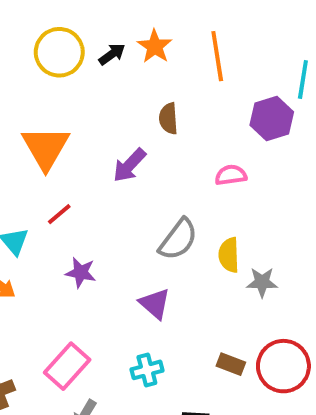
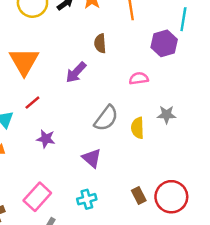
gray star: (262, 282) -> (167, 115), moved
brown rectangle: (231, 364) -> (139, 196), turned 42

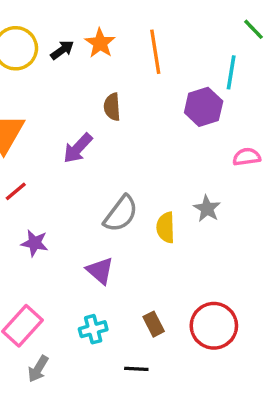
pink semicircle: (139, 78) -> (247, 157), moved
gray star: (167, 115) -> (207, 209), turned 30
brown rectangle: (139, 196) -> (154, 324), moved

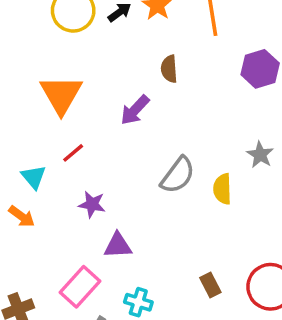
gray star: (207, 209) -> (260, 155), moved
purple triangle: (100, 271) -> (118, 246), moved, turned -44
cyan cross: (93, 329) -> (138, 302), moved, turned 32

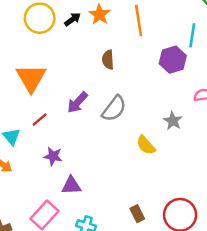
purple arrow: (135, 110) -> (77, 102), moved
gray semicircle: (178, 175) -> (114, 109), moved
yellow semicircle: (222, 189) -> (146, 145), turned -40

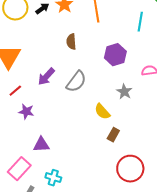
purple hexagon: (173, 60) -> (115, 55), moved
purple star: (53, 156) -> (26, 112), moved
brown rectangle: (137, 214) -> (113, 135), moved, turned 56

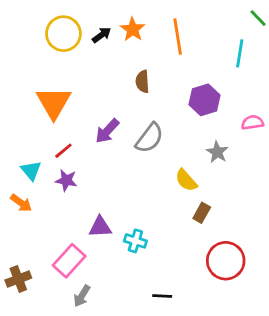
purple star: (26, 112) -> (66, 180), moved
cyan cross: (53, 178) -> (135, 241), moved

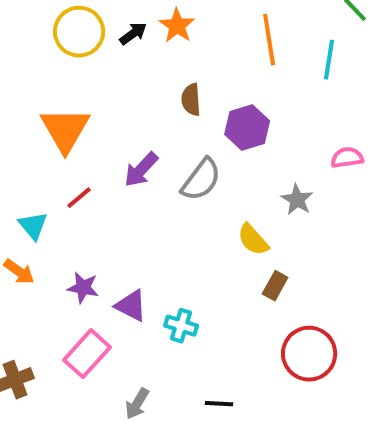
orange line: (178, 36) -> (269, 40), moved
purple hexagon: (205, 100) -> (247, 128), moved
purple star: (66, 180) -> (83, 288), moved
purple triangle: (100, 227) -> (131, 306), turned 30
gray arrow: (82, 296) -> (137, 404), moved

